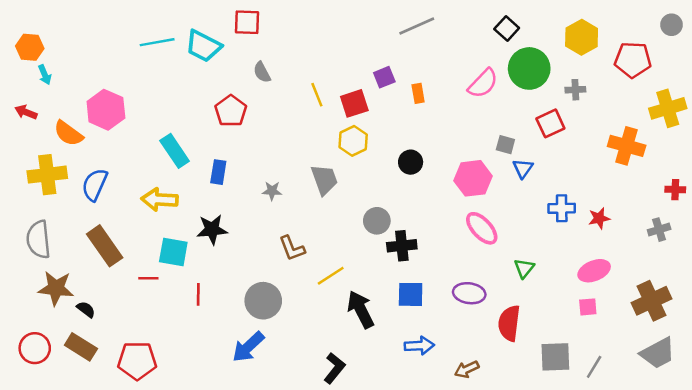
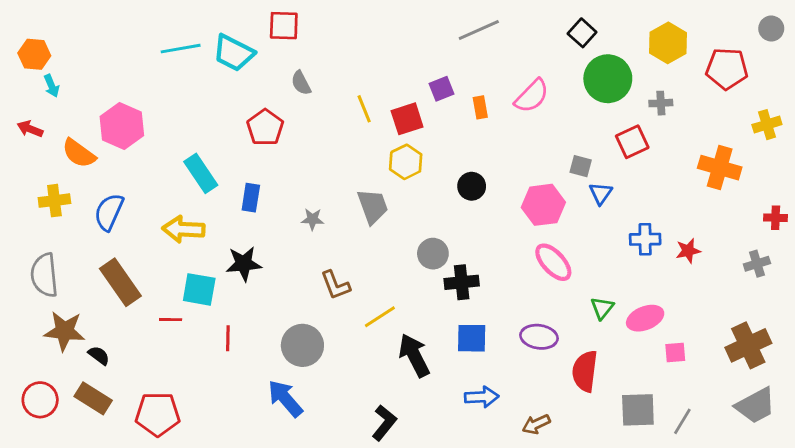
pink semicircle: (483, 83) -> (532, 96), moved
yellow cross: (668, 108) -> (767, 125), size x0.7
yellow cross: (47, 175) -> (54, 201), size x0.7
pink ellipse: (594, 271) -> (645, 318), moved
blue arrow: (248, 347) -> (285, 398), turned 92

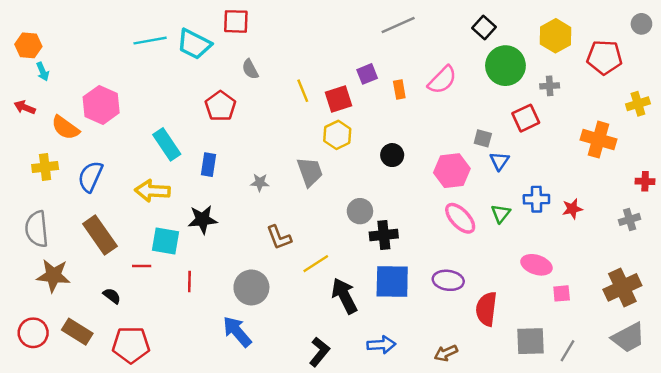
green triangle: (602, 308) -> (501, 214), moved
pink ellipse: (645, 318) -> (536, 265), turned 40
blue square: (472, 338) -> (392, 282), size x1.4
black semicircle: (99, 355) -> (112, 296), moved
blue arrow: (482, 397) -> (381, 345), moved

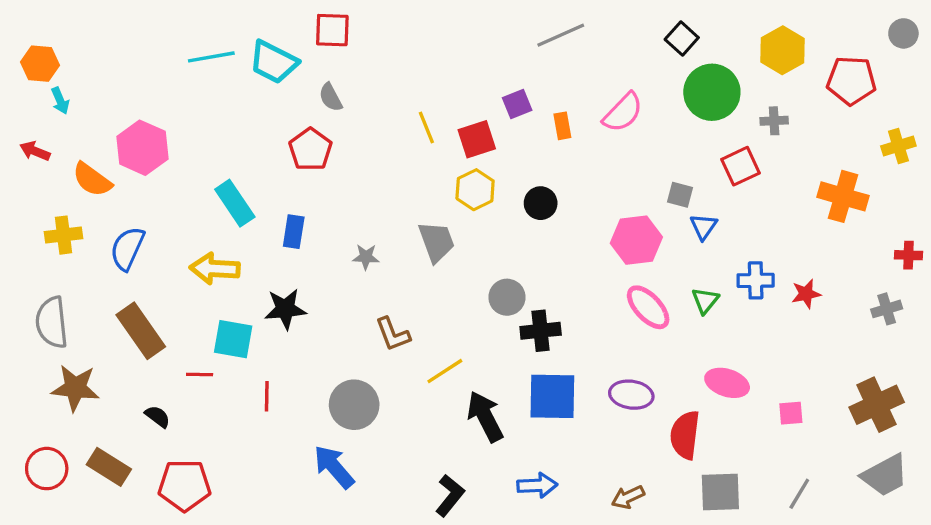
gray semicircle: (250, 69) -> (331, 97), moved
black circle: (392, 155) -> (541, 203), moved
pink ellipse: (536, 265) -> (727, 383), moved
gray square: (531, 341) -> (720, 492), moved

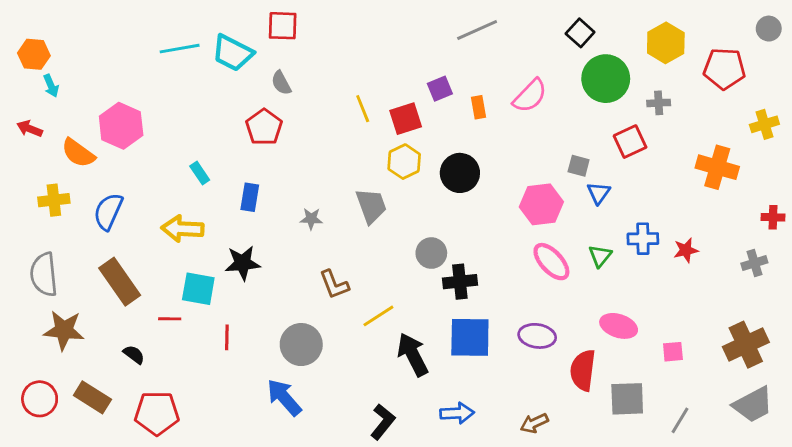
cyan rectangle: (235, 203) -> (200, 173), size x0.6
black circle: (541, 203) -> (460, 173), size x1.4
gray square: (720, 492) -> (627, 399), moved

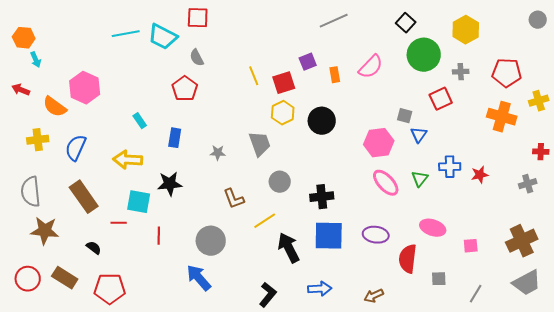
red pentagon: (724, 69) -> (507, 73), moved
yellow cross: (764, 124) -> (539, 101), moved
gray circle: (431, 253) -> (280, 182), moved
gray square: (627, 399) -> (439, 279), size x0.6

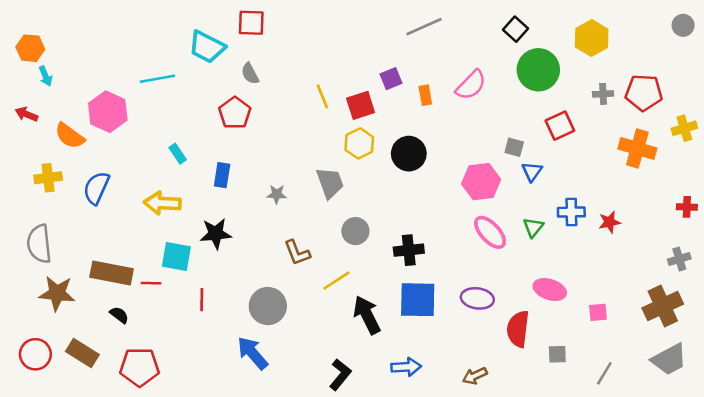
cyan line: (126, 34) -> (157, 79), moved
gray cross: (461, 72) -> (603, 94), moved
red cross: (541, 152) -> (687, 207), moved
gray cross: (528, 184) -> (679, 259), moved
brown rectangle: (84, 197) -> (112, 273), moved, turned -44

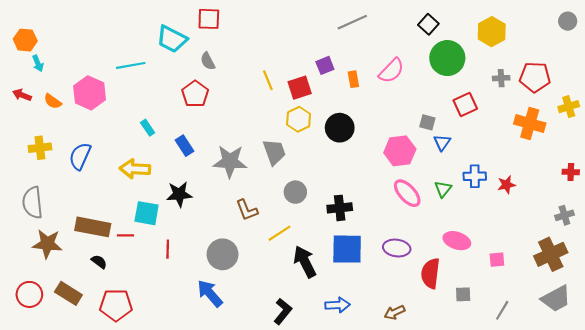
orange semicircle: (70, 136) -> (53, 101), moved, size x0.7
blue rectangle: (222, 175) -> (185, 146), turned -42
gray star: (277, 194) -> (230, 161), size x2.0

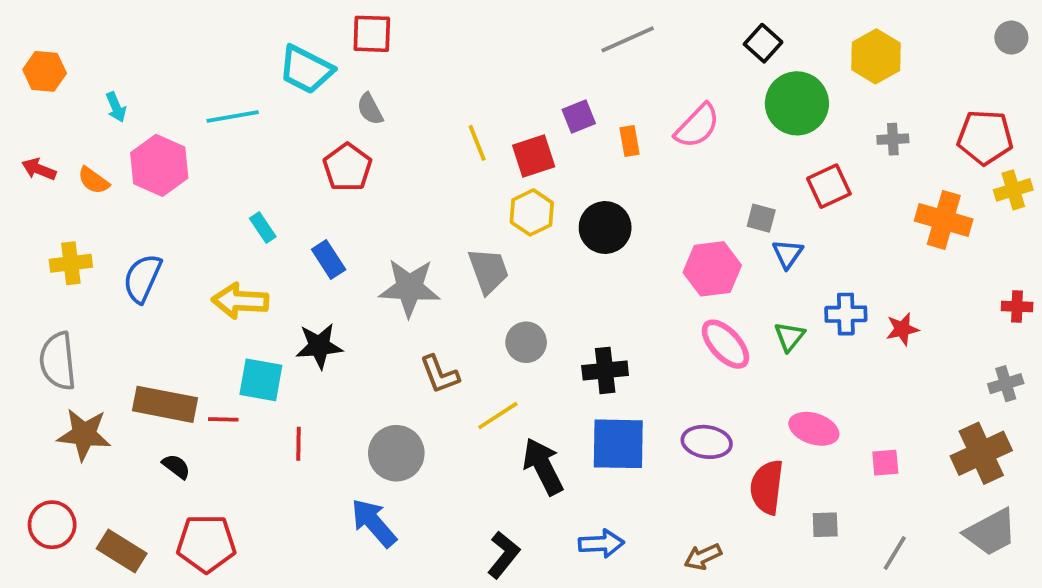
cyan arrow: (38, 63) -> (116, 107), moved
red pentagon: (535, 77) -> (985, 137), moved
brown rectangle: (68, 293) -> (122, 551), moved

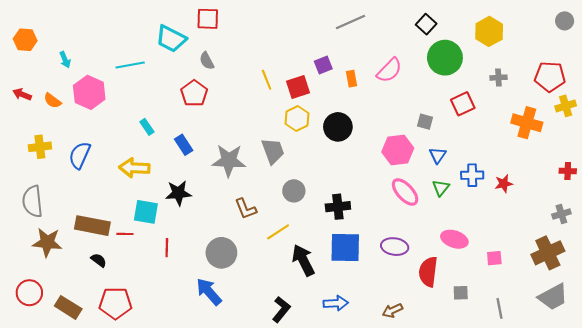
blue triangle: (788, 254) -> (438, 155), moved
gray line: (895, 553) -> (500, 308), turned -42

